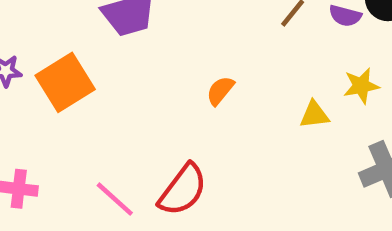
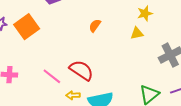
yellow star: (361, 86) -> (145, 13), moved
red semicircle: (183, 190) -> (81, 70), turned -90

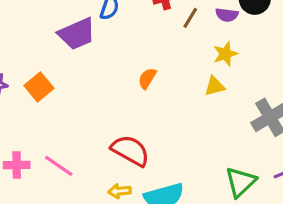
orange square: (27, 27) -> (39, 87), size x0.7
pink line: (52, 76) -> (59, 166), moved

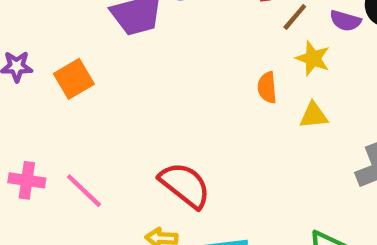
yellow star: (225, 54) -> (313, 58), moved, turned 30
orange semicircle: (147, 78) -> (267, 87), moved, turned -45

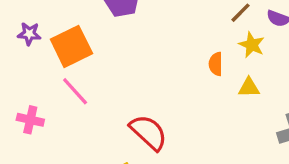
orange square: (74, 79) -> (71, 46), size x1.4
pink line: (84, 191) -> (75, 91), moved

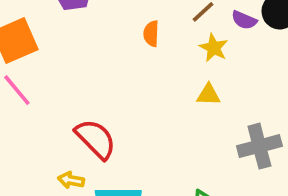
orange semicircle: (216, 64) -> (151, 34), moved

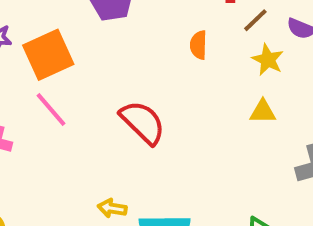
red semicircle: (96, 139) -> (143, 122), moved

